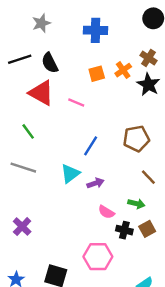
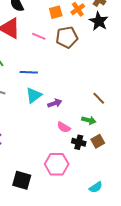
brown pentagon: (136, 139) -> (67, 37), moved
blue line: (91, 146) -> (29, 72), moved, turned 60

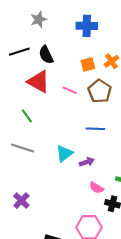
brown pentagon: (67, 37) -> (100, 91), turned -30
blue line: (29, 72) -> (95, 129), moved

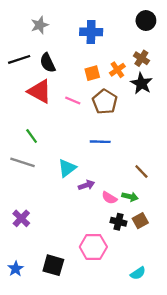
green line: (27, 116) -> (32, 136), moved
purple arrow: (87, 162) -> (86, 185), moved
pink semicircle: (96, 188) -> (109, 198), moved

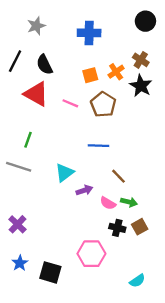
black line: (19, 59) -> (15, 61), turned -45
green line: (32, 136) -> (28, 140), turned 56
brown line: (141, 171) -> (118, 176), moved
blue star: (16, 269) -> (20, 263), moved

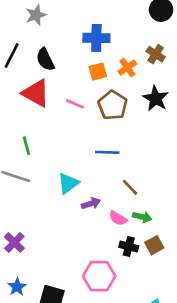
blue cross: (89, 33) -> (96, 38), moved
black star: (141, 86) -> (156, 98), moved
green line: (28, 140) -> (26, 146), turned -35

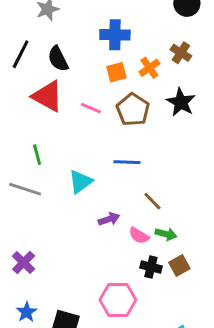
cyan triangle: (68, 183) -> (80, 182), moved

